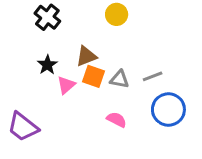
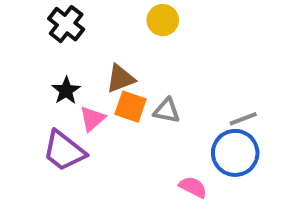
gray line: (153, 76) -> (243, 119), moved
pink semicircle: (117, 120) -> (193, 187), moved
purple trapezoid: (23, 127) -> (64, 151), moved

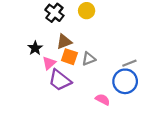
black cross: (66, 24) -> (54, 13), moved
gray triangle: (167, 111) -> (89, 59), turned -32
purple trapezoid: (64, 151) -> (60, 80), moved

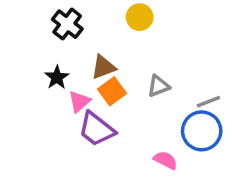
black cross: (54, 13) -> (67, 24), moved
orange square: (69, 57) -> (112, 91), turned 35
gray triangle: (89, 59) -> (159, 86), moved

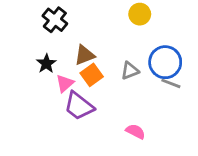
yellow circle: (140, 17) -> (140, 14), moved
gray line: (209, 102) -> (171, 83), turned 42
blue circle: (202, 131) -> (165, 62), moved

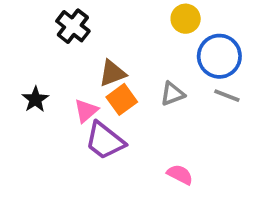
blue circle: (165, 62) -> (219, 56), moved
black star: (46, 64) -> (35, 99), moved
gray line: (171, 83) -> (227, 96), moved

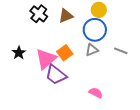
blue circle: (219, 56) -> (95, 30), moved
brown triangle: (112, 73) -> (66, 16), moved
pink triangle: (86, 111) -> (46, 59), size x1.6

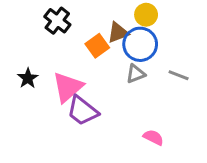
brown triangle: (66, 16) -> (118, 32), moved
orange square: (65, 53) -> (97, 46), moved
pink semicircle: (96, 93) -> (153, 137), moved

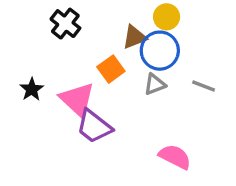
orange square: (97, 46) -> (111, 69), moved
pink triangle: (68, 87) -> (77, 99), turned -36
pink semicircle: (153, 137) -> (175, 157), size x1.4

